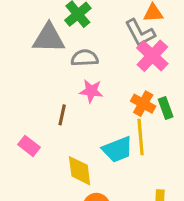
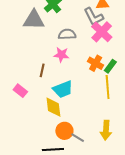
gray semicircle: (85, 58) -> (67, 34), moved
green rectangle: (166, 108) -> (110, 66), turned 56
yellow line: (141, 137) -> (108, 87), moved
cyan trapezoid: (117, 149) -> (63, 89), moved

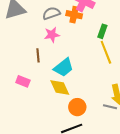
orange cross: (96, 63) -> (74, 15), moved
gray line: (78, 138) -> (110, 107), moved

